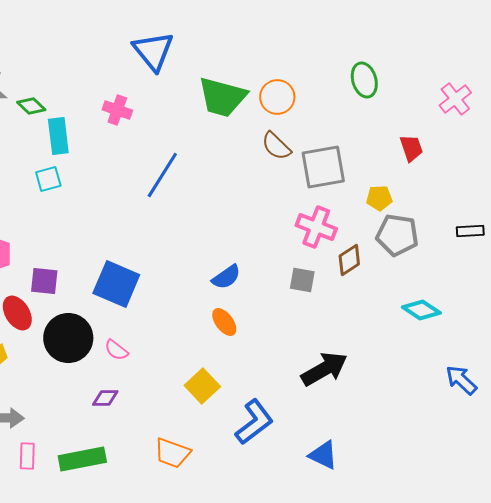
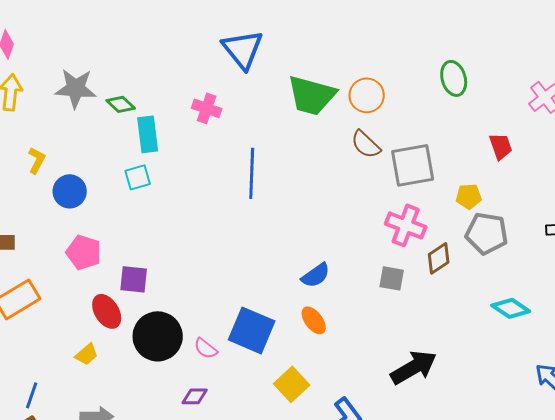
blue line: (162, 175) -> (252, 173), turned -30
blue square: (116, 284) -> (252, 330), moved

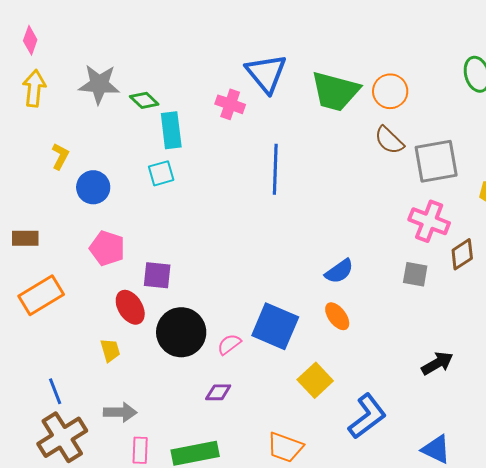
blue triangle: (243, 49) -> (266, 73), moved
pink semicircle: (206, 348) -> (229, 344), turned 105
yellow trapezoid: (87, 354) -> (110, 350), turned -65
black arrow: (414, 367) -> (437, 363), size x0.7
blue line: (32, 395) -> (55, 391), turned -40

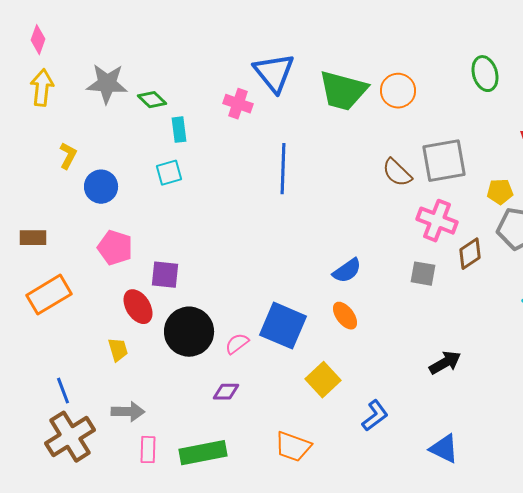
cyan rectangle: (171, 130) -> (179, 130), size x0.7
brown semicircle: (389, 140) -> (397, 173), moved
blue L-shape: (367, 416) -> (375, 416), size x0.7

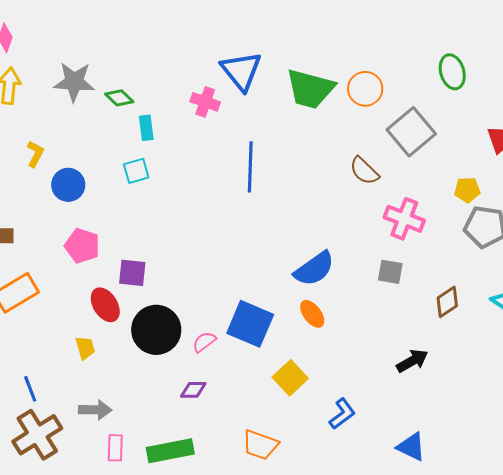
gray square: (444, 161) -> (411, 132), moved, turned -30
brown diamond: (470, 254) -> (447, 302), moved
blue semicircle: (347, 271) -> (314, 269), size x1.4

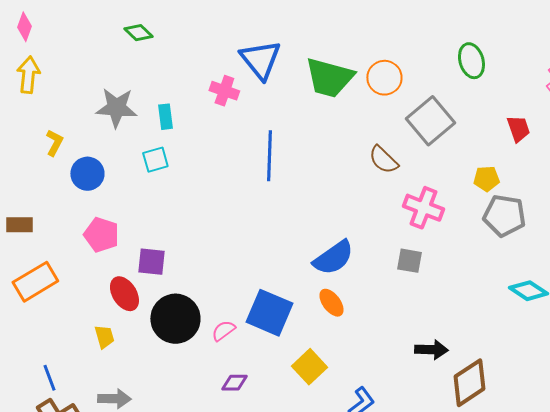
gray star: (74, 82) -> (116, 108), moved
green diamond: (119, 98) -> (138, 33), moved
brown diamond: (447, 302) -> (469, 383), moved, size x1.5
black arrow: (412, 361) -> (431, 350), turned 32
purple diamond: (193, 390) -> (234, 383), moved

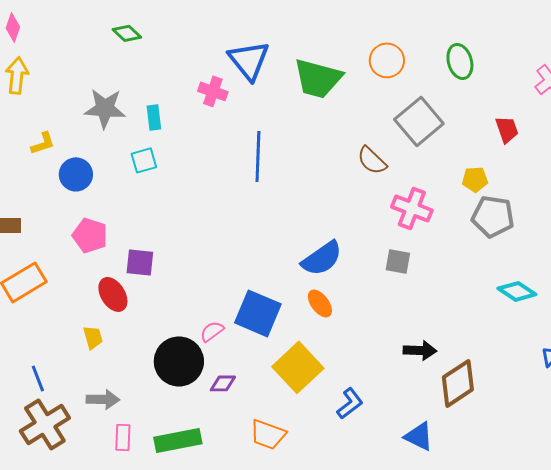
orange circle: (384, 78) -> (387, 60), moved
yellow L-shape: (54, 143) -> (43, 143), turned 44
black circle: (175, 319) -> (179, 361), moved
yellow square: (309, 367) -> (298, 367), size x1.4

